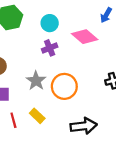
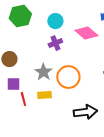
yellow rectangle: (37, 116) -> (44, 95), moved, turned -48
red line: (13, 120) -> (23, 99), moved

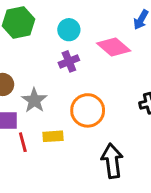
gray star: (43, 72) -> (34, 100), moved
black arrow: (85, 112) -> (112, 161), turned -90

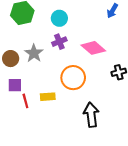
pink diamond: (114, 47) -> (93, 48), moved
gray star: (34, 100) -> (34, 53), moved

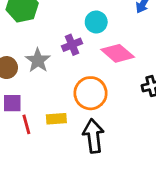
cyan circle: (59, 18) -> (96, 22), moved
black arrow: (91, 115) -> (93, 136), moved

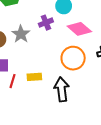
orange circle: (90, 93) -> (73, 58), moved
red line: (26, 124) -> (12, 81), turned 32

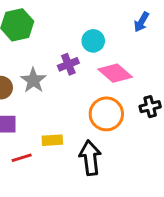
red line: (12, 81) -> (22, 158), moved, turned 56

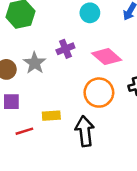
cyan circle: (93, 41) -> (90, 13), moved

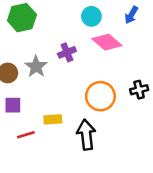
pink diamond: (107, 57) -> (107, 42), moved

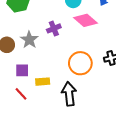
purple square: (13, 105) -> (22, 70), moved
red line: (26, 135) -> (21, 94), turned 64

